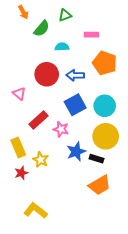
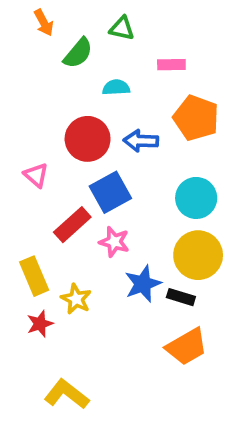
green triangle: (65, 15) -> (122, 28), turned 32
blue square: (75, 105) -> (110, 192), moved

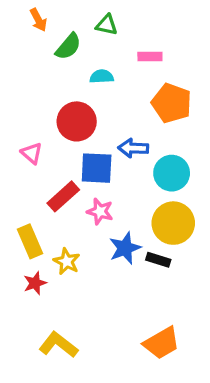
blue arrow: (141, 141) -> (133, 148), moved
blue square: (110, 192) -> (97, 168), turned 32
orange trapezoid: (187, 347) -> (162, 343), moved

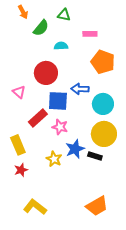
yellow star: (67, 261) -> (54, 159), moved

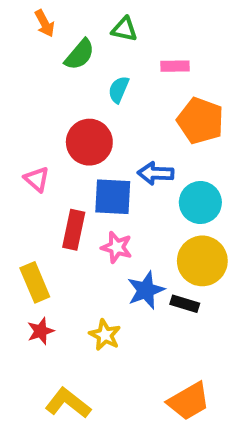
cyan semicircle: (61, 46) -> (119, 90), turned -64
red rectangle: (38, 118) -> (74, 230), turned -36
yellow star: (54, 159) -> (105, 335), moved

